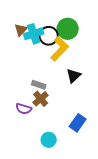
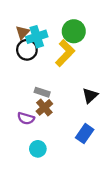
black circle: (49, 36) -> (27, 50), moved
black triangle: (74, 76) -> (90, 96), moved
cyan circle: (49, 140) -> (38, 149), moved

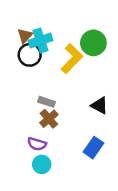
green circle: (74, 31) -> (93, 43), moved
black triangle: (90, 96) -> (99, 105), turned -49
purple semicircle: (26, 118) -> (37, 144), moved

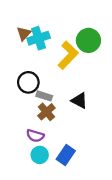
black circle: (30, 55) -> (28, 82), moved
black triangle: (99, 105) -> (79, 101), moved
blue rectangle: (93, 148) -> (66, 155), moved

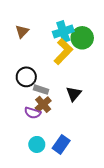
cyan cross: (39, 38) -> (63, 32), moved
black triangle: (79, 101) -> (74, 94), turned 42
purple semicircle: (35, 136) -> (33, 113), moved

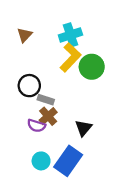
green circle: (82, 38) -> (92, 67), moved
black triangle: (74, 94) -> (83, 128), moved
blue rectangle: (61, 144) -> (68, 161), size x1.4

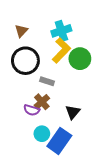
black circle: (29, 86) -> (25, 61), moved, size x1.4
gray rectangle: (46, 100) -> (47, 81), moved
cyan circle: (41, 161) -> (42, 134), moved

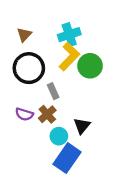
gray rectangle: (47, 81) -> (53, 91), turned 48
purple semicircle: (32, 110) -> (24, 114), moved
cyan circle: (42, 134) -> (59, 136), moved

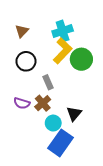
black circle: (29, 68) -> (26, 61), size x0.7

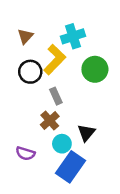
yellow L-shape: (63, 51) -> (55, 60), moved
purple semicircle: (22, 103) -> (25, 153), moved

